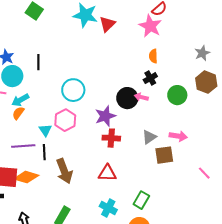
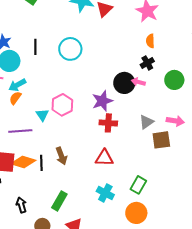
cyan circle: (73, 90) -> (70, 49), moved
black line: (44, 152) -> (41, 163), moved
brown arrow: (64, 171) -> (61, 156), size x0.7

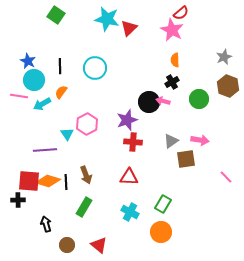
orange semicircle: (15, 98) -> (61, 92), moved
green rectangle: (59, 201) -> (84, 207), moved

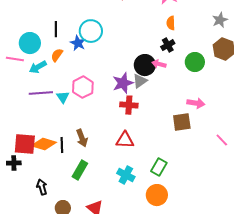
blue star: (28, 61) -> (78, 43), moved
gray triangle: (171, 141) -> (140, 81), moved
purple line: (45, 150) -> (41, 93), moved

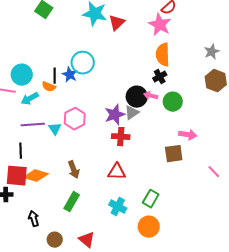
orange semicircle: (171, 23) -> (163, 55), size x1.6
black line: (56, 29) -> (55, 76), moved
orange semicircle: (57, 55) -> (49, 87), turned -104
green circle: (195, 62) -> (173, 102), moved
black line: (62, 145) -> (21, 151), moved

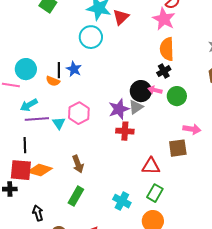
cyan circle: (83, 63) -> (91, 37), moved
cyan arrow: (30, 99) -> (29, 105), moved
red triangle: (117, 172) -> (151, 166), moved

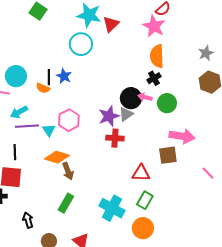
pink arrow: (192, 129) -> (182, 136), size x1.4
orange diamond: (40, 170) -> (57, 157), moved
cyan cross: (122, 201) -> (112, 208), size x1.4

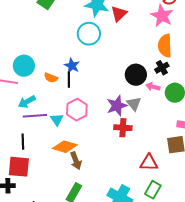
black line: (49, 77) -> (69, 80), moved
black circle: (131, 98) -> (136, 75), moved
gray triangle: (126, 114) -> (134, 104), turned -35

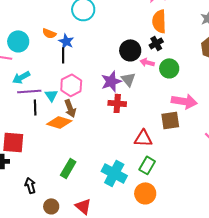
orange semicircle: (51, 78) -> (49, 33), moved
black line: (23, 142) -> (35, 107), moved
brown arrow: (76, 161) -> (70, 108), moved

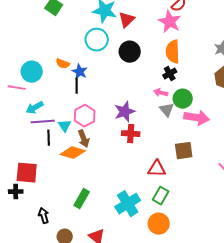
black circle: (130, 50) -> (130, 52), moved
gray triangle: (128, 79) -> (167, 110), moved
pink arrow: (184, 101) -> (197, 118), moved
cyan cross: (114, 173) -> (128, 204), turned 30

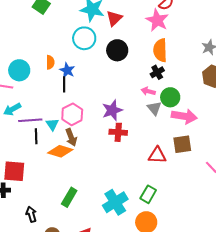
orange semicircle: (63, 64) -> (50, 62), turned -112
cyan arrow: (35, 108) -> (12, 109), moved
brown square: (184, 151) -> (182, 144), moved
red triangle: (157, 169) -> (157, 155), moved

